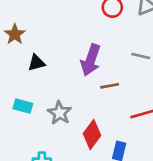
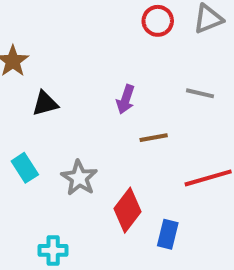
purple arrow: (91, 60) -> (126, 99), size x0.6
cyan rectangle: (23, 106) -> (25, 168), turned 42

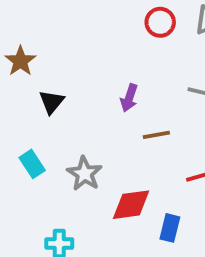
black triangle: (45, 103) -> (52, 102), turned -36
red diamond: (128, 210) -> (131, 205), turned 45

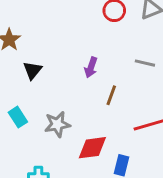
brown line: (156, 135) -> (111, 95), turned -60
gray star: (85, 174) -> (57, 124), turned 30

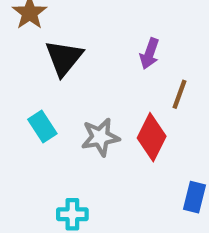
black triangle: (32, 70) -> (64, 58), size x1.4
red diamond: (92, 148) -> (152, 137), moved, turned -56

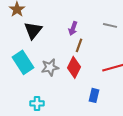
brown line: (180, 94) -> (79, 45), moved
cyan rectangle: (42, 126) -> (23, 62), size x1.6

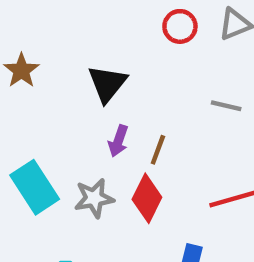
purple arrow: (73, 28) -> (118, 141), moved
black triangle: (33, 30) -> (107, 84), moved

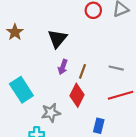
gray line: (226, 106) -> (116, 68), moved
gray star: (94, 198) -> (51, 113), moved

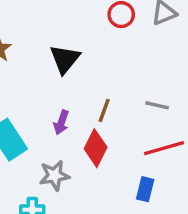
purple arrow: (63, 67) -> (61, 122), moved
blue rectangle: (99, 126) -> (145, 189), moved

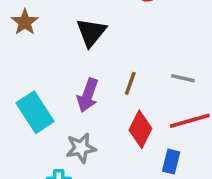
purple arrow: (61, 122) -> (88, 95), size x1.4
red diamond: (96, 148) -> (140, 129), moved

